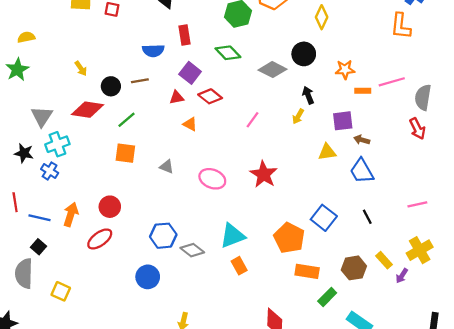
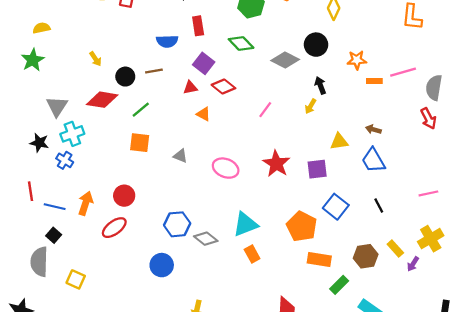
purple square: (343, 121) -> (317, 169), moved

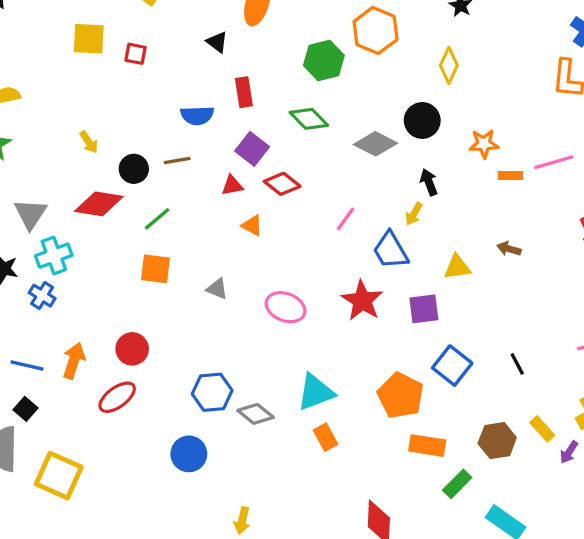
blue trapezoid: (373, 160) -> (391, 251), moved
yellow square: (76, 279) -> (59, 476), size x1.6

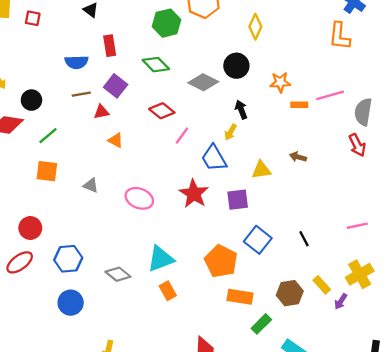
brown line: (177, 160) -> (81, 94), moved
red diamond: (282, 184) -> (162, 111), moved
blue hexagon: (212, 392) -> (68, 259), moved

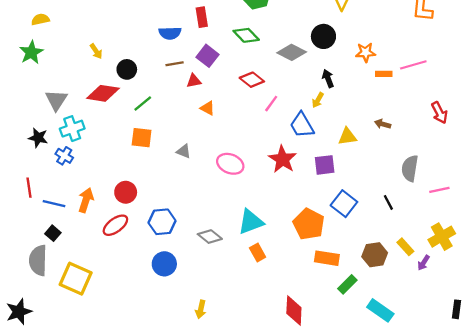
gray semicircle: (363, 112) -> (410, 168), moved

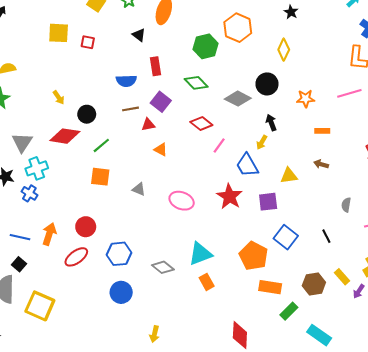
pink line: (413, 65) -> (349, 93), moved
orange rectangle: (384, 74) -> (322, 131), moved
gray semicircle: (410, 168) -> (346, 205), size x0.6

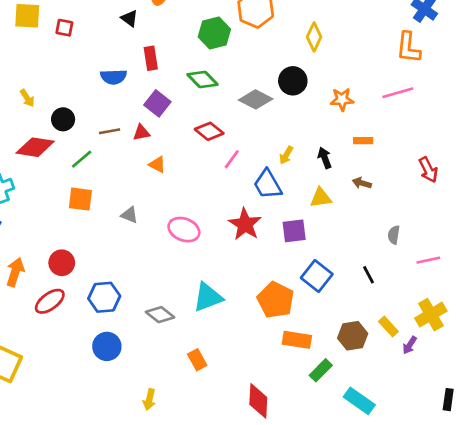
brown line: (130, 109) -> (110, 131), moved
black arrow: (271, 123) -> (325, 158), moved
orange rectangle: (207, 282) -> (197, 360), moved

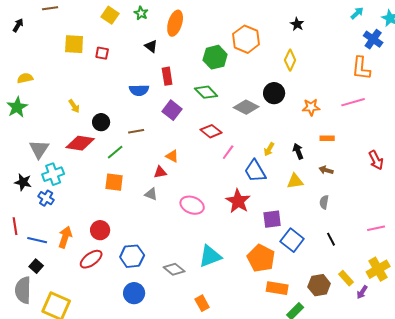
red triangle: (141, 133) -> (160, 172), moved
purple square: (294, 231) -> (272, 219), moved
gray semicircle: (394, 235) -> (324, 202), moved

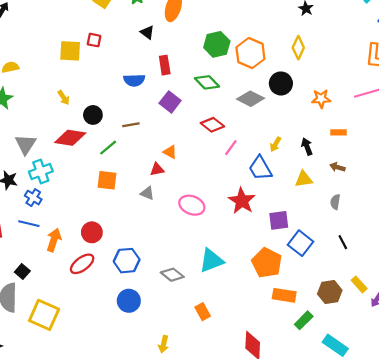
orange hexagon: (246, 39) -> (250, 53), moved
yellow square: (74, 44) -> (70, 51), moved
blue line: (37, 240) -> (29, 224), moved

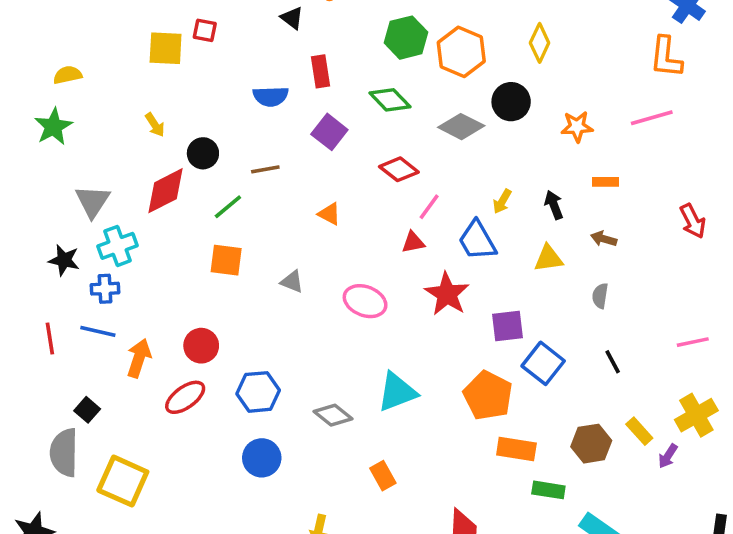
red diamond: (70, 138) -> (166, 191), turned -36
red triangle: (157, 169) -> (413, 242), moved
blue cross: (33, 198) -> (105, 289), turned -35
green rectangle: (304, 320) -> (548, 490), turned 54

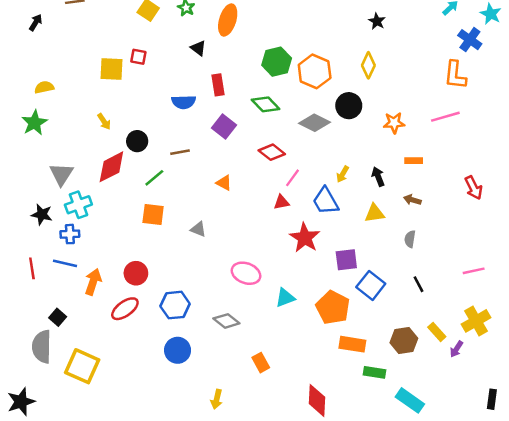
pink ellipse: (365, 301) -> (246, 273), moved
cyan triangle: (397, 392) -> (285, 298), moved, size x0.7

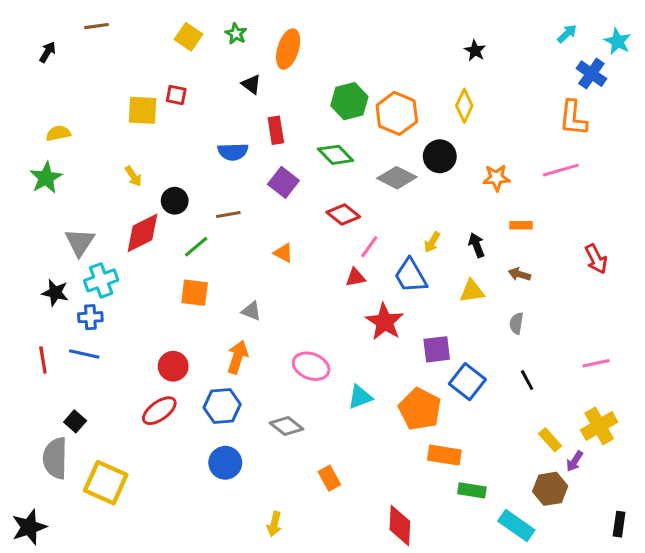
orange arrow: (93, 282) -> (238, 357), moved
brown hexagon: (404, 341) -> (550, 489), moved

